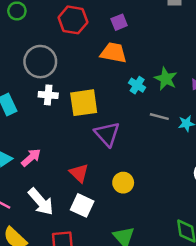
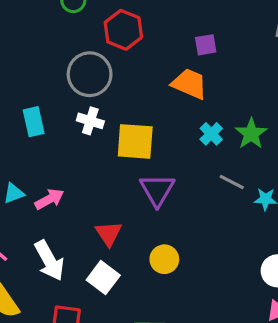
red hexagon: (73, 20) -> (123, 30), moved

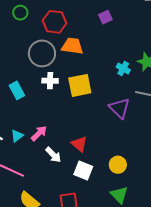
orange trapezoid: (189, 84) -> (72, 46), moved
purple triangle: (157, 190) -> (120, 108), moved
yellow circle: (164, 259) -> (118, 165), moved
white arrow: (49, 261) -> (53, 155), moved, size x0.7

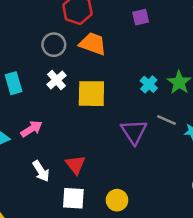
gray circle: (42, 53) -> (54, 45), size x0.7
white cross: (50, 81) -> (57, 80), turned 35
pink arrow: (39, 133) -> (32, 129), moved
white square: (83, 171) -> (73, 198), turned -30

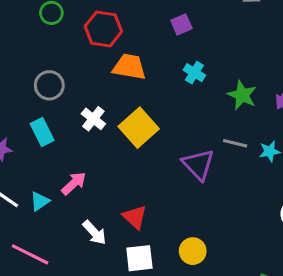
gray circle: (54, 45) -> (49, 85), moved
cyan cross: (149, 84) -> (194, 73), moved
yellow square: (91, 94) -> (139, 128), turned -32

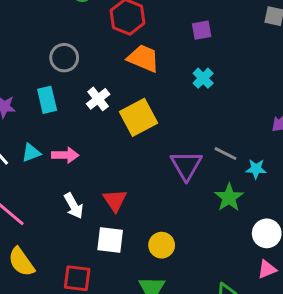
green star: (242, 95) -> (229, 197), moved
pink arrow: (74, 183) -> (65, 155), turned 30
cyan triangle: (40, 201) -> (31, 153), moved

